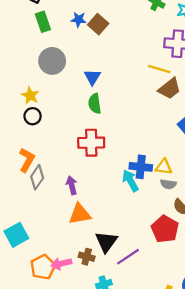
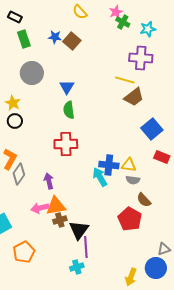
brown cross: (87, 257) -> (60, 220), moved, turned -32
purple line: (128, 257) -> (86, 247), moved, turned -60
pink arrow: (61, 264) -> (40, 208), moved

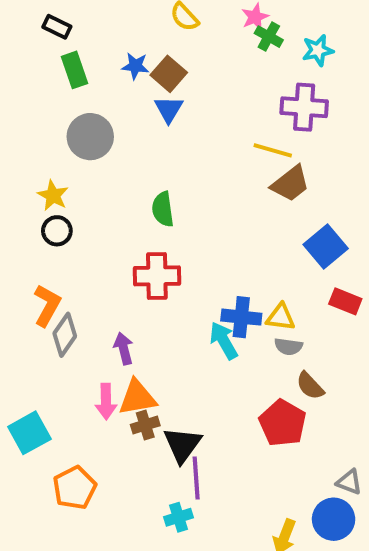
blue triangle: (67, 87) -> (169, 109), moved
pink arrow: (40, 208) -> (106, 401), turned -78
gray triangle: (164, 249) -> (349, 482), turned 40

